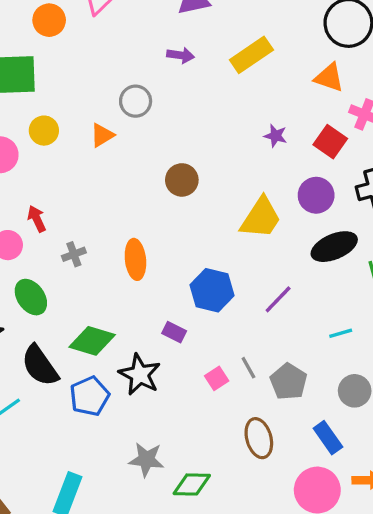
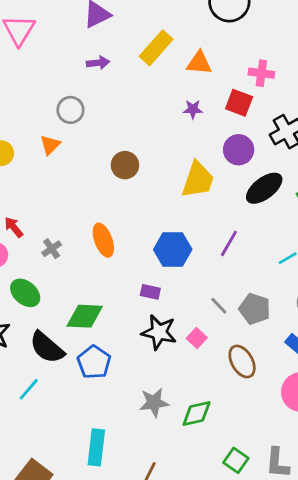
orange triangle: (329, 77) -> (199, 63), moved
black star: (140, 374) -> (159, 332), moved
pink square: (217, 378) -> (197, 338), moved

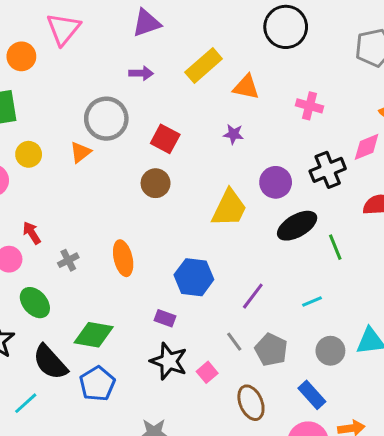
red square: (239, 103) -> (165, 139), moved
gray circle: (70, 110) -> (106, 119), size x1.5
purple line: (229, 243) -> (253, 296), moved

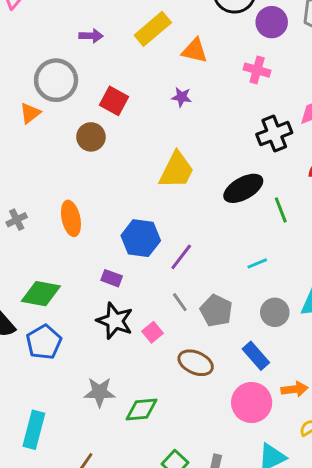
purple circle: (276, 182) -> (272, 22), moved
brown circle: (156, 183) -> (91, 137), moved
purple line: (253, 296) -> (181, 257), moved
brown ellipse: (251, 403) -> (196, 363), turned -44

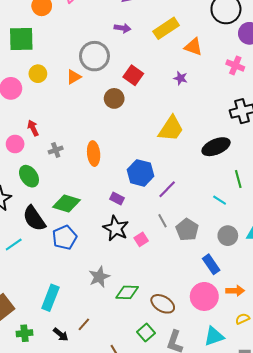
green line: (281, 210) -> (238, 179), moved
cyan line: (257, 263) -> (220, 200), turned 48
brown ellipse: (196, 363) -> (163, 304), moved
gray star: (100, 392) -> (99, 277), turned -30

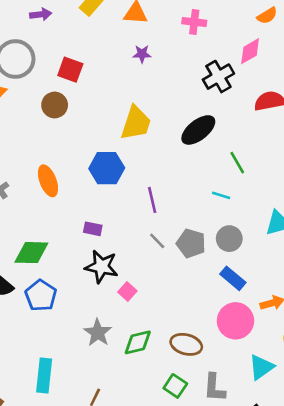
purple star: (180, 78) -> (142, 54), moved
blue hexagon: (141, 173) -> (107, 168), moved
purple line: (167, 189) -> (152, 200), turned -42
gray circle: (228, 236) -> (229, 239), moved
pink square: (141, 239) -> (127, 291), moved

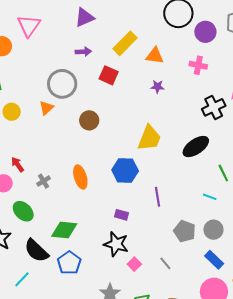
red square: (70, 70) -> (109, 75), moved
purple rectangle: (93, 229) -> (122, 215), moved
gray line: (157, 241) -> (165, 263), moved

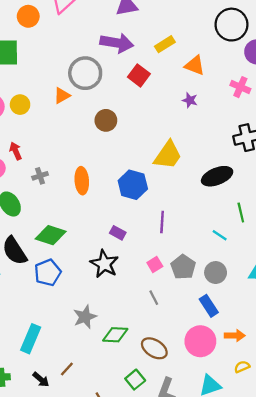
yellow rectangle: (125, 43) -> (165, 44), size x0.7
purple arrow: (83, 52) -> (117, 43), size x1.8
yellow circle: (12, 112) -> (20, 105), moved
pink square: (134, 264) -> (155, 264), moved

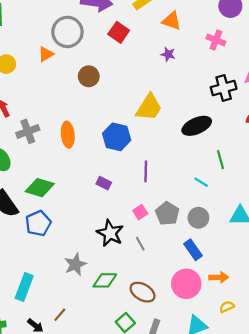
gray cross: (40, 176) -> (28, 131), size x1.5
black star: (104, 264) -> (110, 233), moved

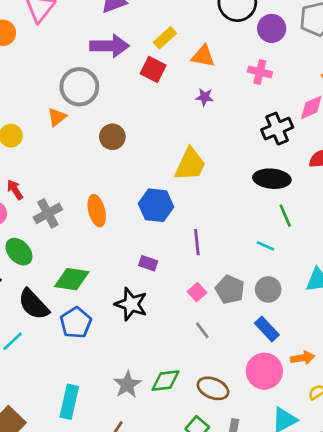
red square: (119, 32) -> (153, 69), moved
black ellipse: (197, 126) -> (272, 179), moved, turned 36
black star: (110, 233) -> (131, 304), moved
gray star: (75, 264) -> (127, 385), moved

